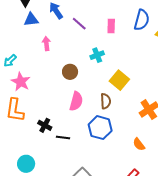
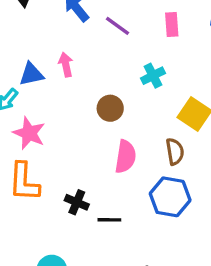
blue triangle: (31, 20) -> (31, 74), moved

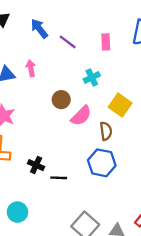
pink semicircle: (125, 157) -> (81, 116), moved, turned 35

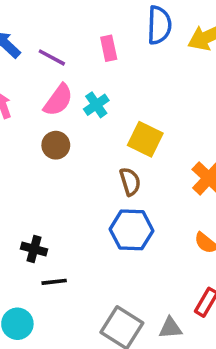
pink semicircle: (81, 116) -> (58, 100), moved
black line: (59, 178) -> (54, 282), moved

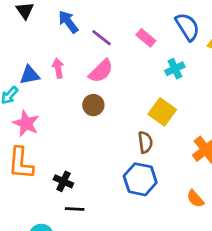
blue semicircle: (159, 25) -> (187, 27), turned -44
pink rectangle: (109, 48) -> (146, 38), turned -48
cyan cross: (96, 105) -> (175, 69), moved

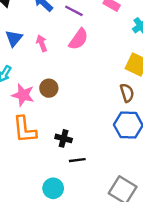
blue triangle: (30, 75) -> (14, 38), moved, turned -30
brown circle: (93, 105) -> (49, 88), moved

